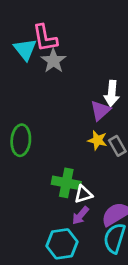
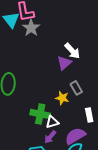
white arrow: (112, 93) -> (72, 51), turned -48
yellow star: (97, 140) -> (62, 98), moved

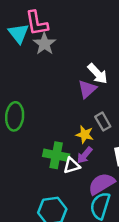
purple arrow: (50, 137) -> (85, 155), moved

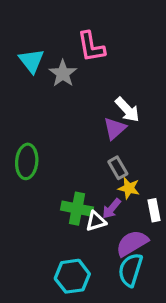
pink L-shape: (37, 23) -> (91, 47), moved
gray rectangle: (103, 122) -> (118, 168), moved
yellow star: (85, 134) -> (129, 188), moved

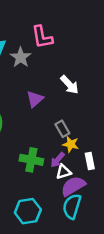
purple triangle: (115, 128) -> (35, 99), moved
white triangle: (96, 221) -> (64, 172), moved

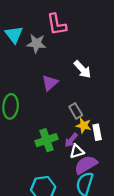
gray star: (21, 57) -> (36, 44), turned -30
green cross: (31, 160) -> (46, 140), turned -30
white rectangle: (90, 161) -> (97, 132), moved

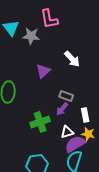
gray rectangle: (76, 111) -> (66, 96), turned -40
yellow star: (84, 126) -> (88, 134), moved
purple arrow: (71, 140) -> (62, 109), moved

